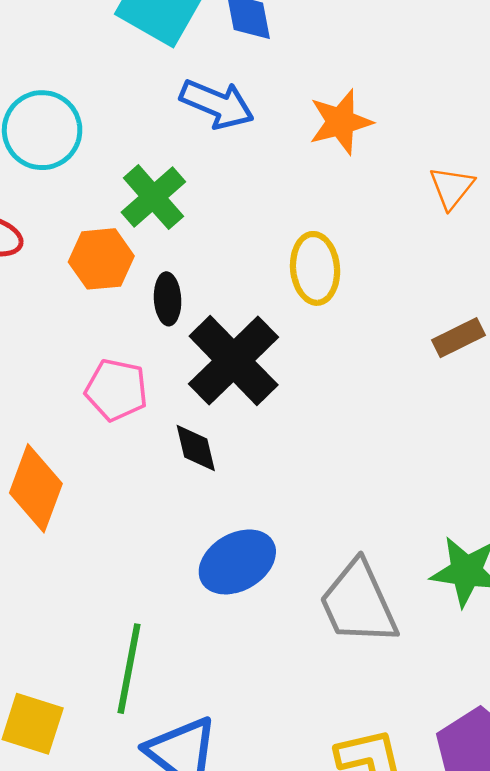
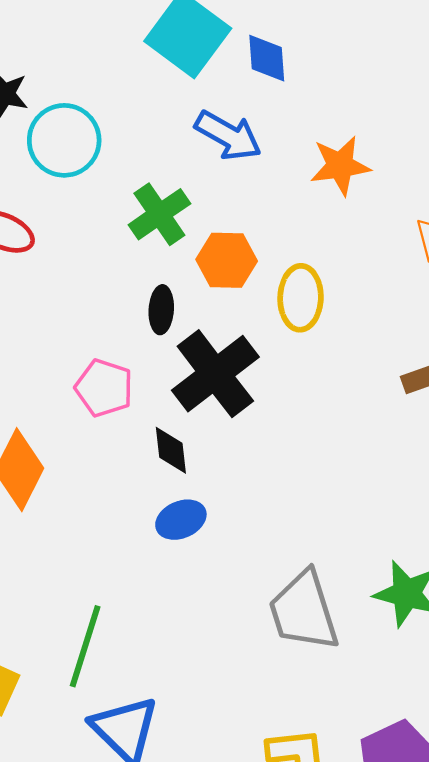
orange hexagon: (101, 259) -> (227, 260), moved
blue ellipse: (237, 562) -> (181, 520), moved, size x0.7

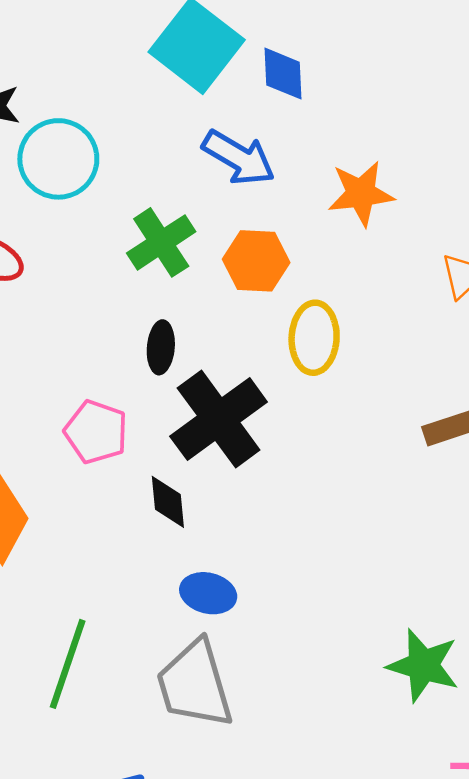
orange hexagon: (227, 260) -> (256, 261), moved
blue ellipse: (181, 520) -> (208, 593), moved, turned 36
gray trapezoid: (304, 611) -> (195, 684), moved
green line: (85, 646) -> (68, 664), moved

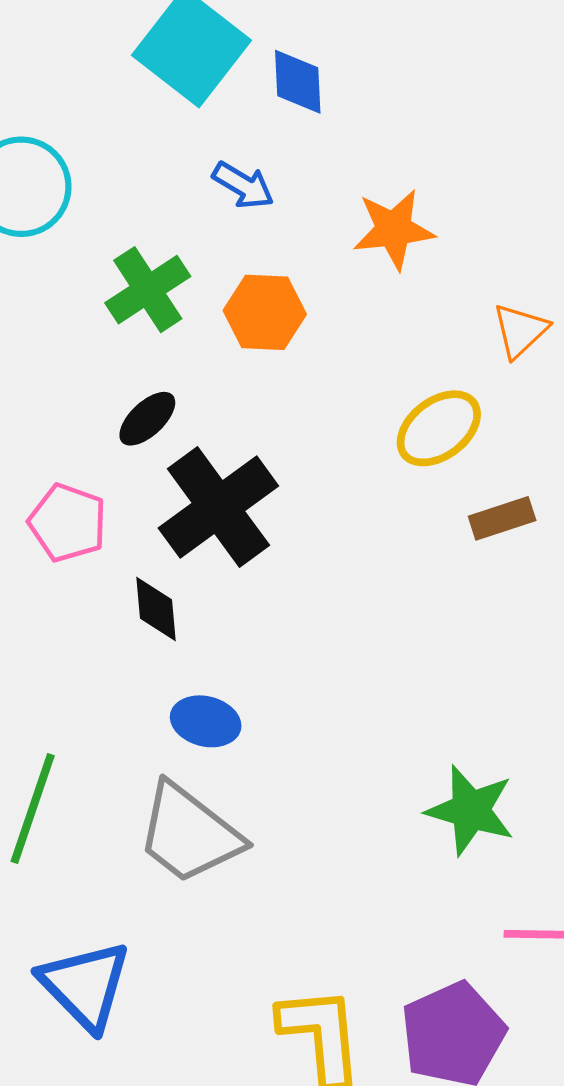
blue arrow: (239, 158) -> (243, 185), size x0.7
yellow ellipse: (314, 338) -> (439, 428), moved, turned 50
black ellipse: (161, 347) -> (147, 419), turned 42
gray trapezoid: (195, 684) -> (189, 833), turned -36

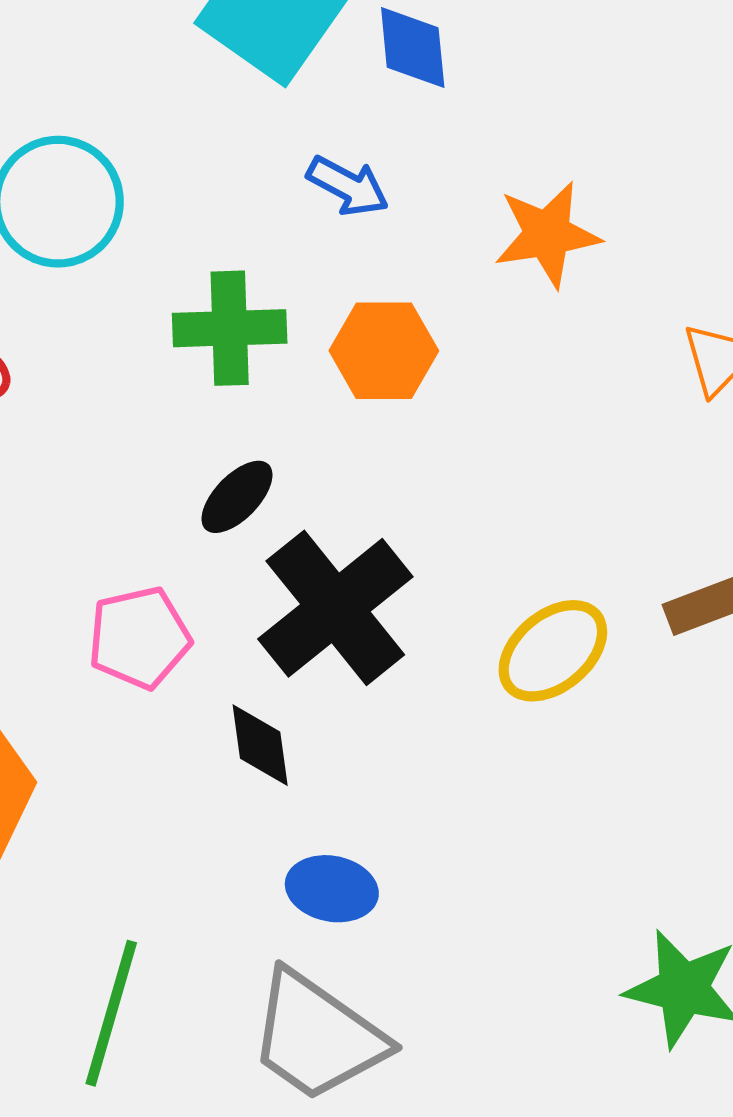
green cross: (148, 290) -> (230, 328), turned 34
yellow ellipse: (439, 428) -> (553, 651), moved
pink pentagon: (68, 523) -> (139, 638), turned -30

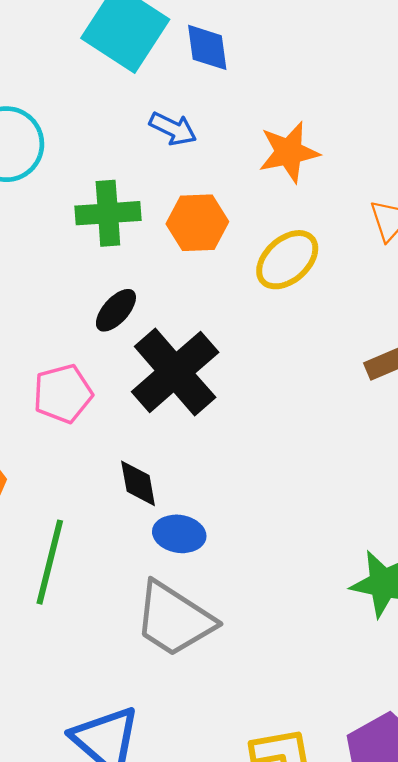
yellow ellipse: (553, 651) -> (287, 260), moved
black diamond: (260, 745) -> (138, 483), moved
green line: (111, 1013) -> (50, 562), moved

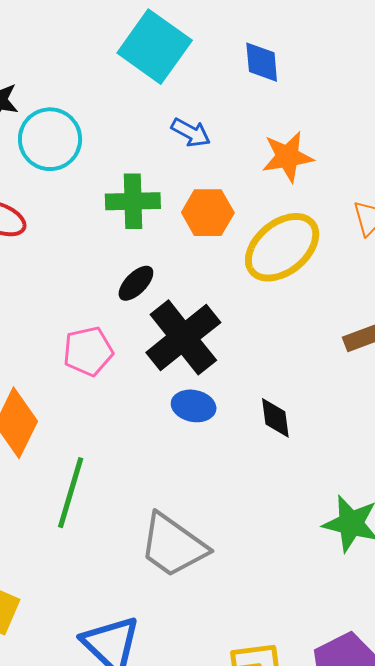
blue diamond: (207, 47) -> (262, 62), moved
yellow ellipse: (287, 260) -> (282, 247), size x1.4
black diamond: (138, 483) -> (275, 418), moved
blue ellipse: (179, 534) -> (194, 406), moved

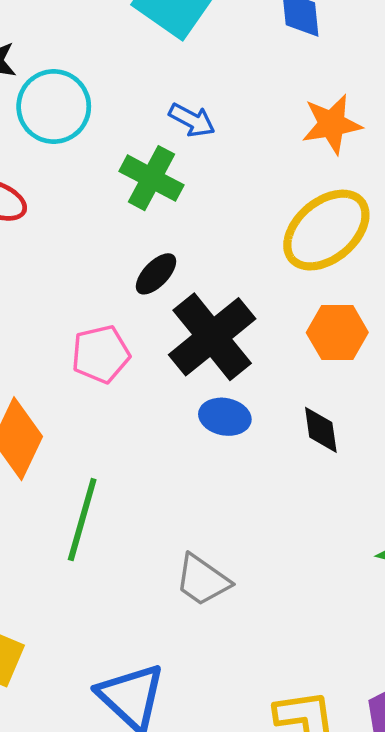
blue arrow: (191, 133) -> (192, 120), moved
green cross: (133, 201) -> (151, 178), turned 30
orange hexagon: (208, 213) -> (337, 332), moved
gray trapezoid: (173, 545) -> (203, 580), size x0.7

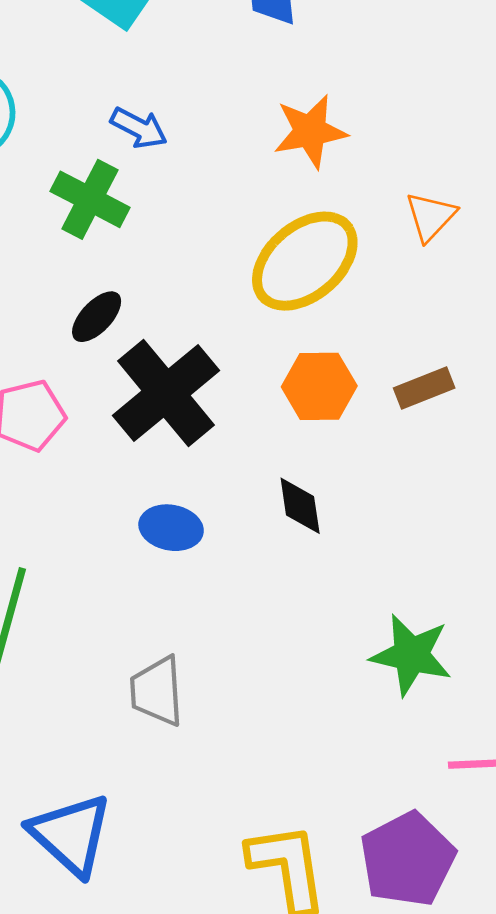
blue ellipse: (225, 417) -> (171, 528), moved
gray trapezoid: (203, 580) -> (157, 691), turned 52

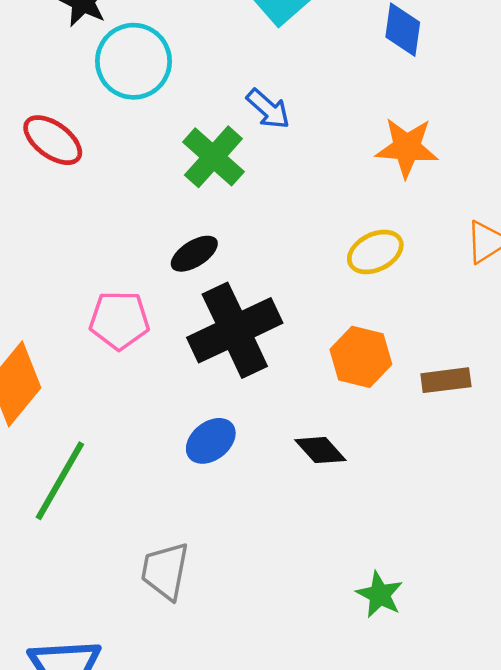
yellow ellipse: (305, 261) -> (375, 252), size x0.6
black diamond: (300, 506) -> (320, 450), turned -48
blue ellipse: (171, 528) -> (211, 441), turned -63
green star: (411, 655) -> (380, 595), size x0.7

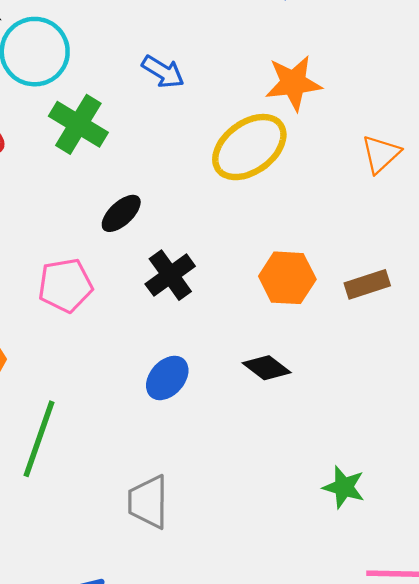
green cross: (213, 157) -> (78, 124), moved
yellow ellipse: (375, 252) -> (249, 147), moved, size x1.5
black cross: (235, 330) -> (170, 275), size x0.6

